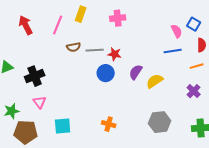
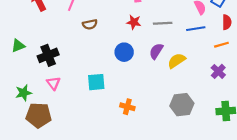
gray line: (95, 50) -> (163, 23), moved
red star: (115, 54) -> (134, 22), moved
cyan square: (63, 126) -> (96, 82), moved

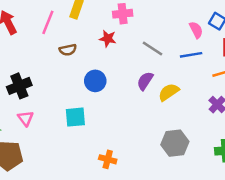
red star: (134, 22) -> (108, 39), moved
gray line: (163, 23) -> (152, 49), turned 36
blue circle: (124, 52) -> (95, 81), moved
orange cross: (127, 107) -> (108, 159), moved

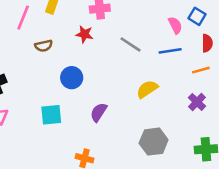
purple semicircle: (145, 81) -> (99, 112), moved

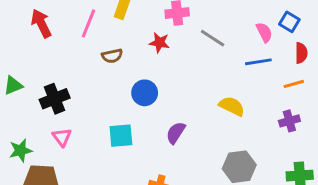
gray line: (131, 44) -> (213, 38), moved
yellow semicircle: (147, 89) -> (232, 106), turned 60
purple cross: (197, 102) -> (289, 121), turned 30

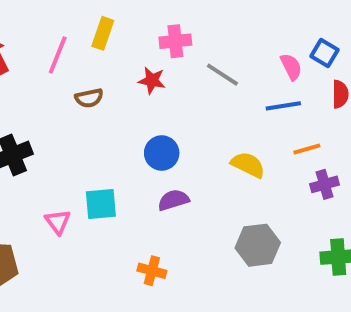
orange line: (294, 84) -> (307, 149), moved
blue circle: (145, 93) -> (162, 153), moved
purple semicircle: (176, 133) -> (173, 200), turned 40
pink triangle: (62, 137) -> (58, 222), moved

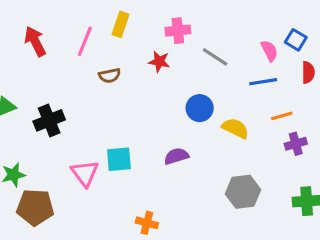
blue circle: (162, 153) -> (200, 108), moved
pink triangle: (58, 222) -> (85, 173), size x1.4
orange cross: (152, 271) -> (147, 223), moved

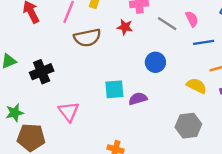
pink semicircle: (269, 51) -> (192, 19), moved
brown semicircle: (110, 76) -> (87, 38), size x1.6
yellow semicircle: (235, 128) -> (197, 86), moved
cyan square: (119, 159) -> (114, 89), moved

